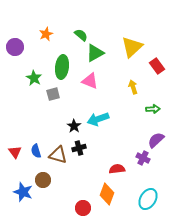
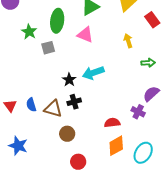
brown circle: (43, 180) -> (67, 134), moved
orange diamond: (107, 194) -> (116, 146), moved, turned 40

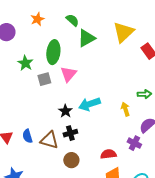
pink triangle: (85, 35) -> (68, 74), moved, turned 48
yellow arrow: (128, 41) -> (125, 109), moved
brown circle: (67, 134) -> (71, 160), moved

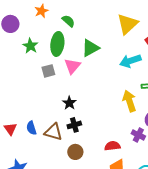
green semicircle: (72, 20) -> (68, 21), moved
green triangle: (86, 38) -> (90, 48), moved
green star: (25, 63) -> (30, 46), moved
cyan arrow: (89, 104) -> (130, 61), moved
yellow arrow: (125, 109) -> (129, 101), size x1.5

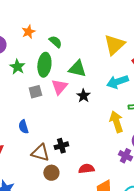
green triangle: (90, 48) -> (77, 69), turned 42
black star: (69, 103) -> (83, 96), moved
blue semicircle: (31, 128) -> (23, 127), moved
red semicircle: (112, 146) -> (86, 169), moved
brown circle: (75, 152) -> (51, 173), moved

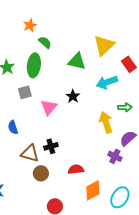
orange star: (28, 32) -> (30, 25), moved
green triangle: (77, 69) -> (77, 61), moved
pink triangle: (59, 87) -> (49, 107), moved

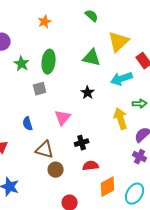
green semicircle: (45, 42) -> (92, 16), moved
pink triangle: (49, 107) -> (63, 118), moved
black cross: (51, 146) -> (82, 143), moved
purple cross: (115, 156) -> (140, 157), moved

